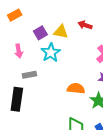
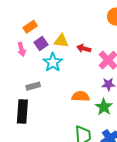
orange rectangle: (15, 15) -> (30, 27), moved
red arrow: (85, 25) -> (84, 48), moved
pink arrow: (19, 51) -> (22, 49), moved

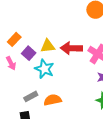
red arrow: (84, 48) -> (71, 48), size x1.5
orange semicircle: (81, 96) -> (53, 100), moved

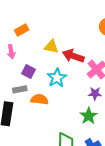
purple square: (29, 53) -> (28, 71), moved, turned -32
cyan star: (44, 69) -> (57, 78), moved

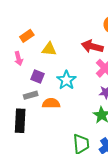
yellow triangle: (51, 47) -> (49, 49), moved
red arrow: (73, 56) -> (92, 46), moved

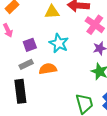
yellow triangle: (49, 49) -> (52, 12), moved
purple square: (38, 77) -> (30, 45), turned -32

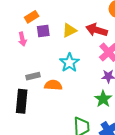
yellow triangle: (52, 12) -> (69, 30), turned -35
purple square: (30, 45) -> (43, 31), moved

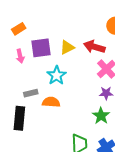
orange rectangle: (32, 17) -> (19, 29), moved
purple square: (43, 31) -> (41, 48), size x1.5
cyan star: (69, 63) -> (57, 75), moved

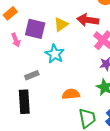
purple square: (41, 48) -> (35, 29), turned 30
orange semicircle: (51, 102) -> (71, 94), moved

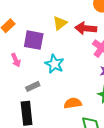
yellow triangle: (61, 24) -> (60, 23), moved
pink arrow: (16, 40) -> (16, 60), moved

